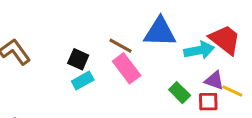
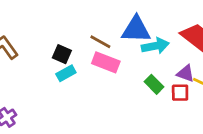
cyan arrow: (199, 50) -> (155, 46), moved
pink rectangle: (127, 68) -> (106, 62), turned -32

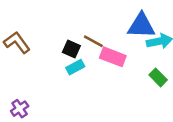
brown line: (100, 42) -> (93, 41), moved

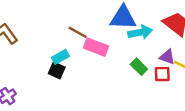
black square: (71, 49) -> (57, 70), moved

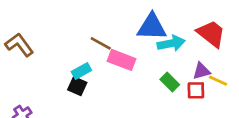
purple triangle: (167, 57) -> (201, 71), turned -35

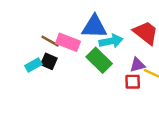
pink rectangle: (121, 60) -> (68, 42), moved
green rectangle: (170, 82) -> (99, 60), moved, size x1.5
black square: (77, 86) -> (49, 61), moved

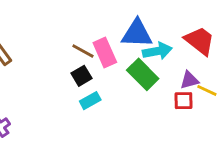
pink rectangle: (68, 42) -> (105, 52), turned 45
black square: (49, 61) -> (81, 76), turned 35
cyan rectangle: (33, 65) -> (90, 101), moved

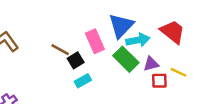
blue triangle: (137, 34) -> (121, 26), turned -48
brown line: (83, 51) -> (60, 50), moved
purple triangle: (189, 80) -> (151, 64), moved

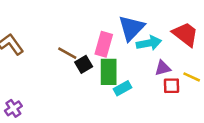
pink rectangle: (95, 41) -> (104, 44), turned 40
green rectangle: (126, 59) -> (109, 72), moved, turned 45
cyan rectangle: (83, 81) -> (123, 88), moved

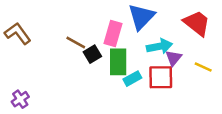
cyan arrow: (149, 43) -> (159, 46), moved
purple triangle: (163, 68) -> (174, 58), turned -36
red square: (171, 86) -> (161, 77), moved, size x1.5

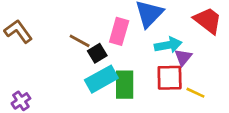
green rectangle: (118, 62) -> (125, 85), moved
yellow line: (203, 67) -> (195, 93), moved
cyan rectangle: (132, 79) -> (101, 79), moved, size x1.6

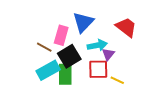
brown line: (80, 41) -> (44, 47), moved
black square: (97, 53) -> (69, 56), moved, size x1.6

